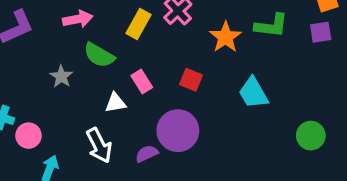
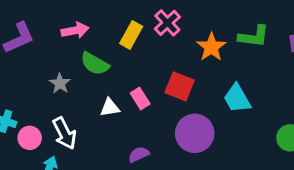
red square: (191, 80) -> (180, 86), size x1.4
pink rectangle: (142, 81) -> (140, 98), moved
purple circle: (178, 131) -> (195, 133), moved
white arrow: (99, 145) -> (64, 133), moved

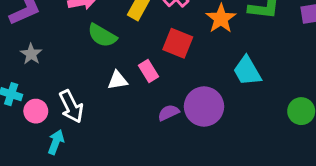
gray star: (60, 83) -> (31, 54), moved
red square: (180, 86) -> (178, 43), moved
purple semicircle: (139, 154) -> (168, 113), moved

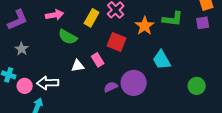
white arrow: (71, 106) -> (48, 83), turned 115

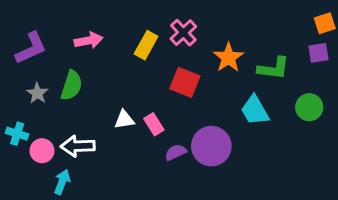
green L-shape: (173, 19) -> (273, 68), moved
green semicircle: (68, 37) -> (71, 85), moved, turned -102
pink rectangle: (98, 60) -> (154, 124), moved
green circle: (197, 86) -> (309, 107), moved

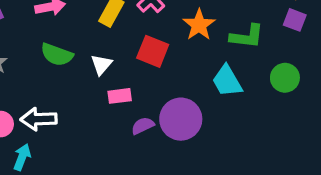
purple square: (319, 53) -> (295, 20), turned 30
green semicircle: (71, 85) -> (57, 55), moved, turned 92
white triangle: (124, 120) -> (101, 65), moved, turned -40
pink rectangle: (154, 124) -> (120, 96), turned -65

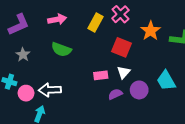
white triangle: (101, 65) -> (124, 72), moved
cyan trapezoid: (227, 81) -> (166, 81), moved
purple circle: (181, 119) -> (139, 90), size x0.7

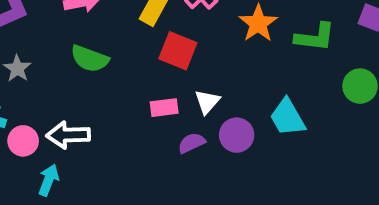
red square: (121, 47) -> (178, 51), moved

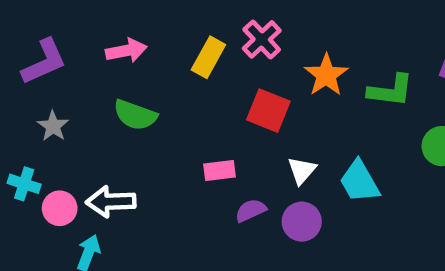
red square: (178, 51) -> (268, 111), moved
white triangle: (207, 102) -> (302, 171), moved
purple circle: (237, 135) -> (302, 222), moved

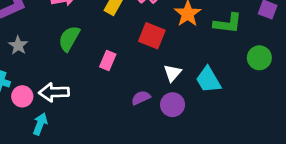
green semicircle: (135, 115) -> (69, 38), turned 100
pink rectangle: (220, 171) -> (108, 61), moved, turned -60

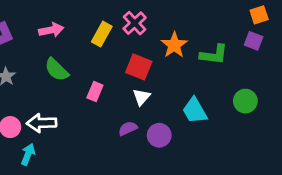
green semicircle: (69, 38) -> (57, 70), turned -76
green circle: (259, 58) -> (245, 101), moved
white triangle: (173, 73) -> (141, 97), moved

